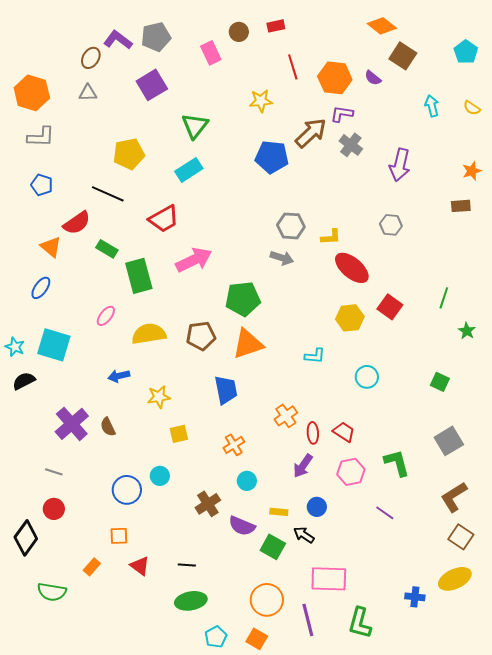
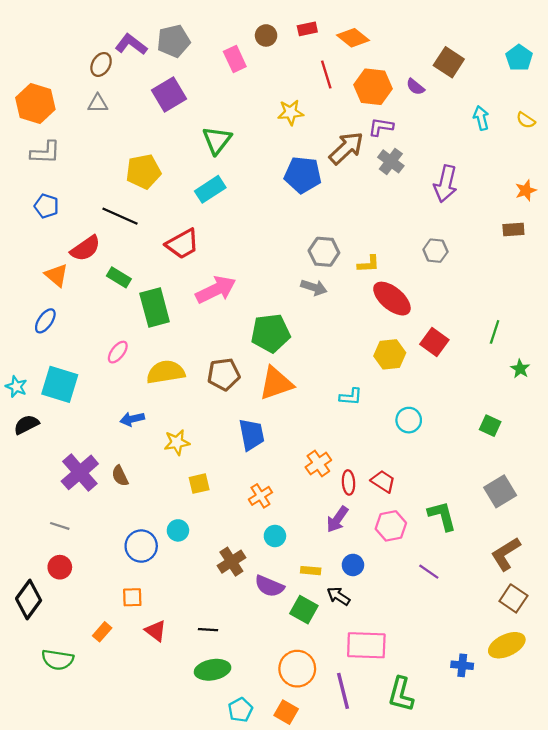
orange diamond: (382, 26) -> (353, 38), moved

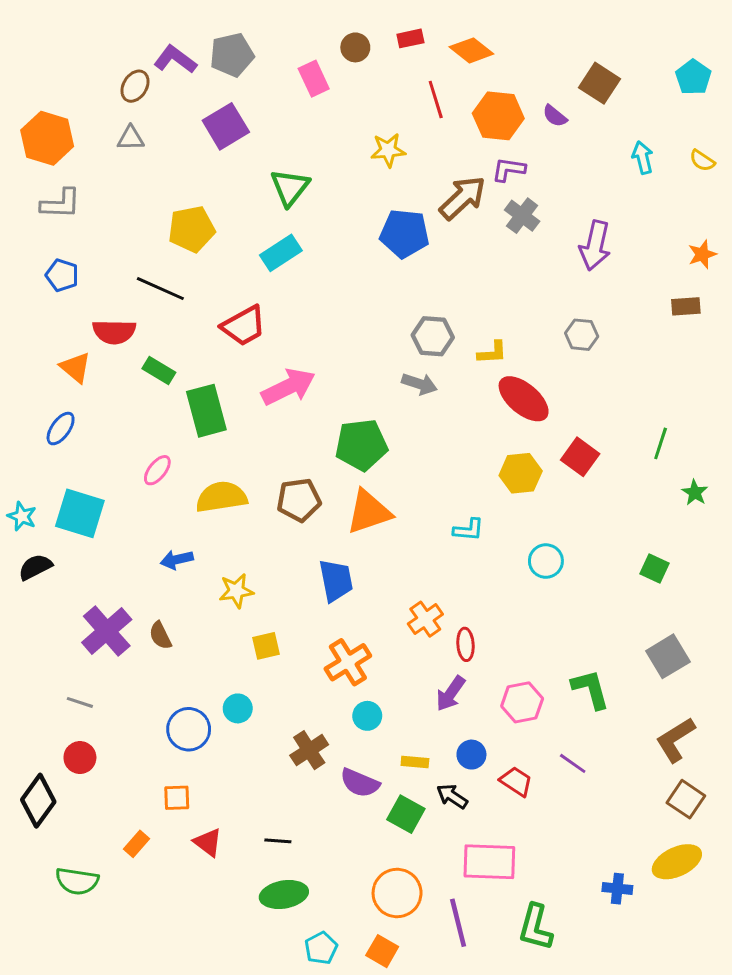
red semicircle: (85, 248) -> (114, 332), turned 36
red trapezoid: (383, 481) -> (516, 781), moved
orange cross: (260, 496) -> (348, 662), size x1.4

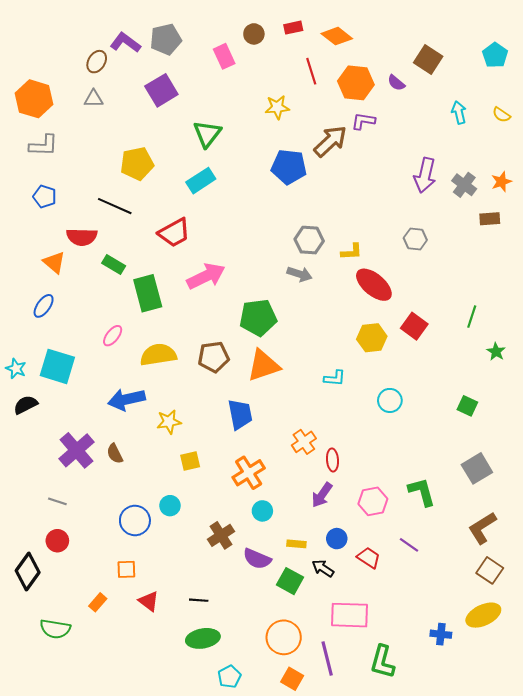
gray cross: (522, 216) -> (464, 185), moved
blue arrow: (177, 560) -> (126, 399), size x1.6
orange square: (382, 951) -> (292, 679), moved

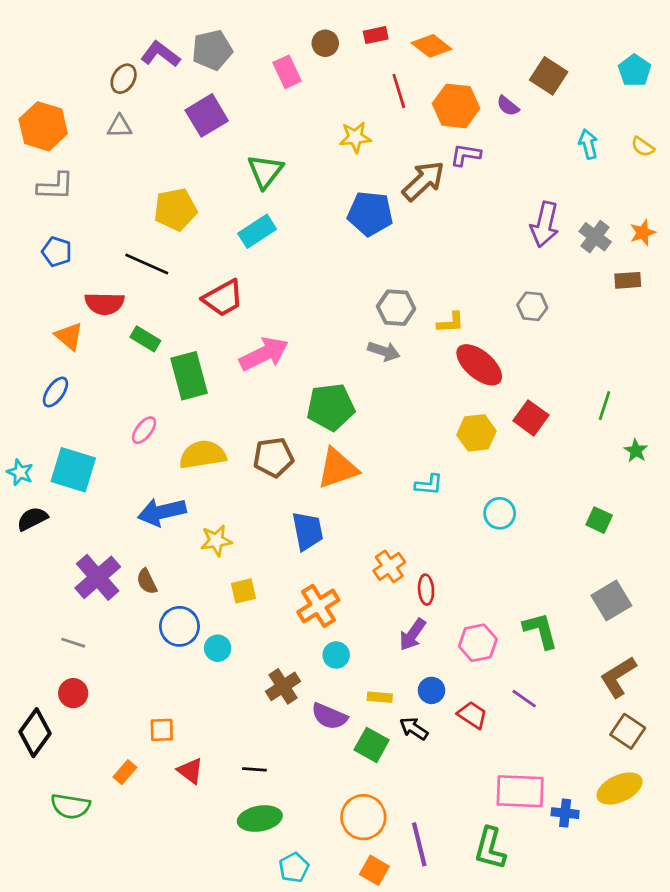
blue circle: (135, 521) -> (179, 626), moved
pink rectangle: (350, 615) -> (520, 791), moved

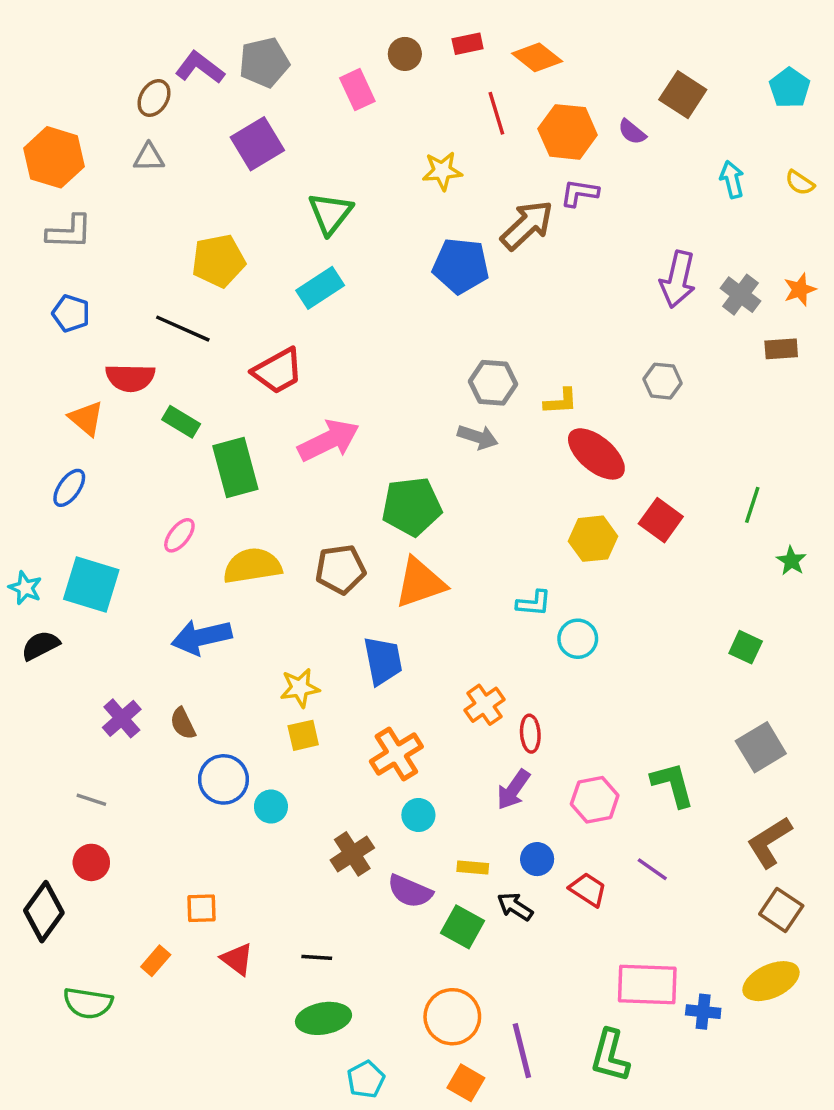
cyan circle: (500, 513) -> (578, 639), moved
yellow star: (216, 541) -> (300, 688), moved
purple cross: (98, 577) -> (122, 718), size x0.7

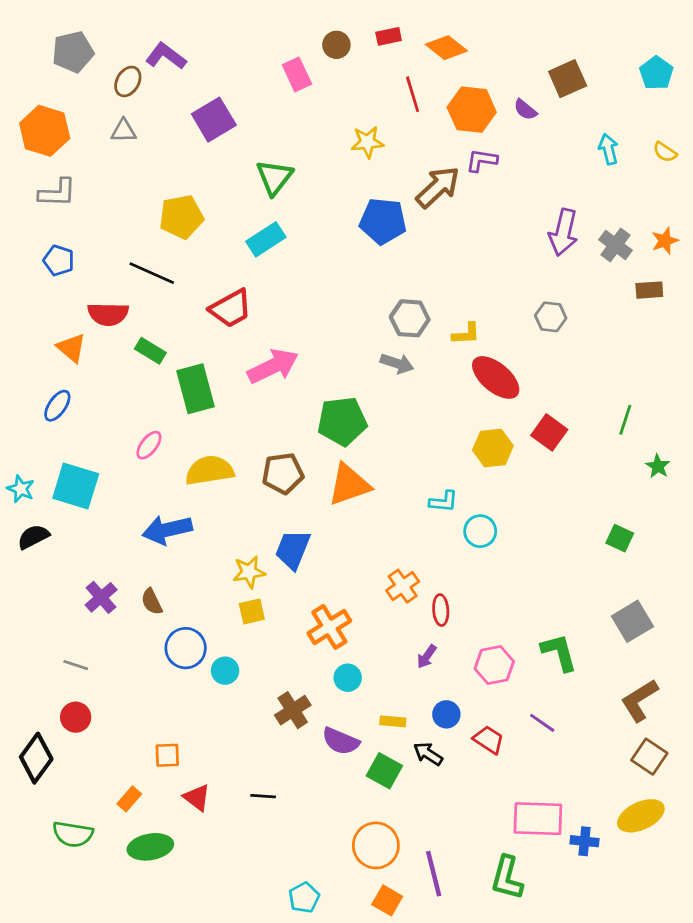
gray pentagon: (264, 62) -> (73, 52), moved
brown square: (683, 95) -> (568, 79), turned 33
blue trapezoid: (383, 661) -> (293, 549), moved, turned -147
purple arrow: (513, 790) -> (427, 657), size x0.7
green ellipse: (324, 1018) -> (150, 847), moved

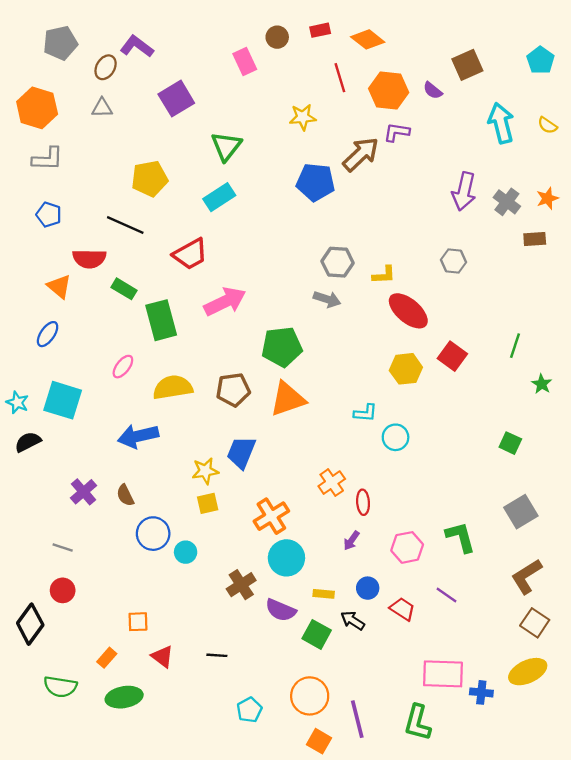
cyan arrow: (608, 149) -> (501, 123), size x1.6
cyan circle: (348, 678) -> (286, 558), size x1.6
cyan pentagon: (304, 898) -> (249, 710), moved

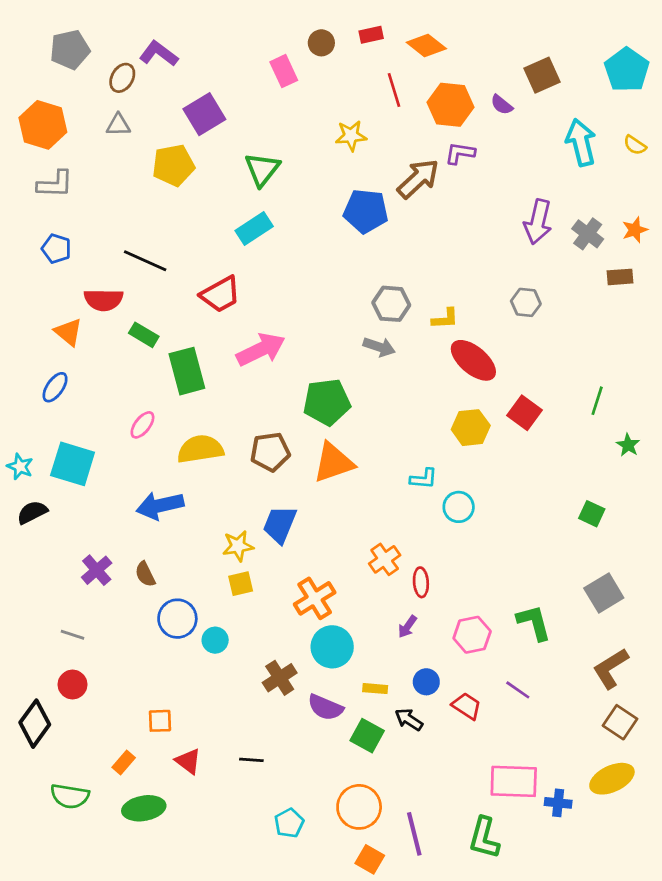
cyan pentagon: (540, 60) -> (627, 70), size x1.4
yellow pentagon: (150, 179) -> (173, 165), moved

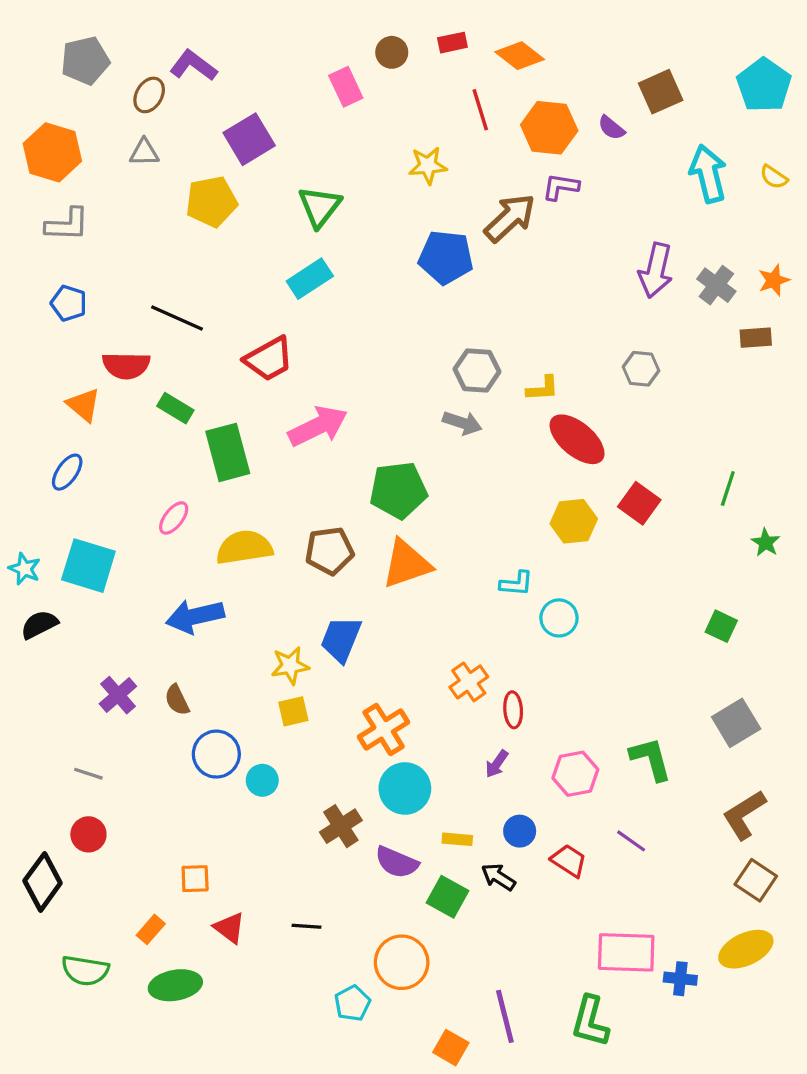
orange circle: (359, 807) -> (402, 962), moved

